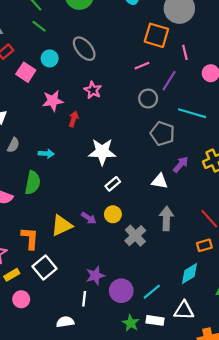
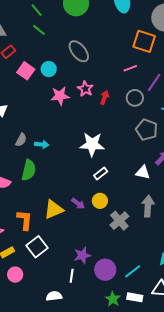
cyan circle: (50, 58) -> (49, 69), moved
pink star: (53, 101) -> (60, 96), moved
red arrow: (74, 119) -> (105, 98), moved
gray semicircle: (13, 145) -> (21, 140), moved

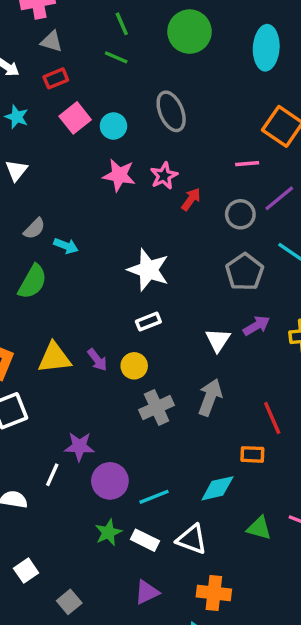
green line: (39, 30) -> (116, 57), turned -32
white triangle: (143, 172) -> (218, 340), turned 35

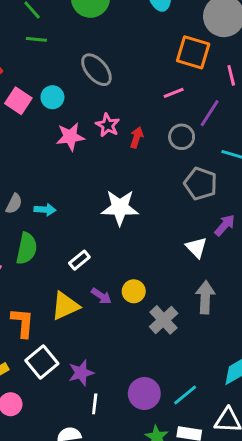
white rectangle: (148, 322) -> (79, 260), moved
purple star: (79, 446) -> (81, 373), moved

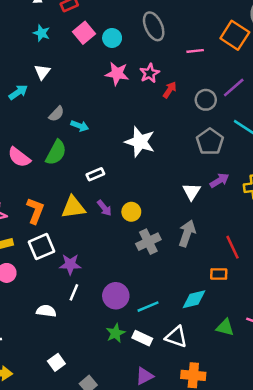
pink line: (174, 93) -> (195, 51), moved

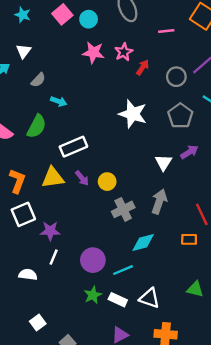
gray semicircle: (56, 114) -> (38, 80), moved
white star: (140, 142) -> (133, 114), moved
white rectangle: (95, 174) -> (73, 147), size x1.6
cyan diamond: (194, 299) -> (143, 242), moved

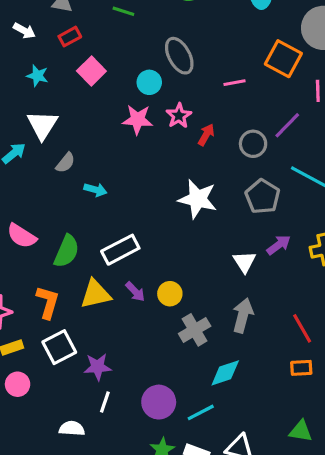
cyan circle: (89, 19) -> (149, 82), moved
white triangle: (24, 51) -> (42, 125), size x1.5
green semicircle: (37, 126) -> (67, 251), moved
orange rectangle: (189, 239) -> (301, 368), moved

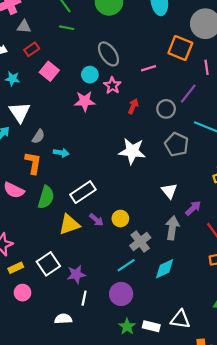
pink star: (179, 116) -> (112, 85), moved
purple arrow: (279, 245) -> (193, 208), moved
orange L-shape: (48, 302) -> (33, 163), moved
cyan line: (201, 412) -> (126, 265), moved

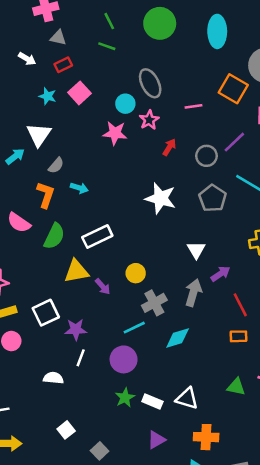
cyan star: (12, 79) -> (48, 96), moved
purple arrow: (96, 220) -> (103, 286), moved

